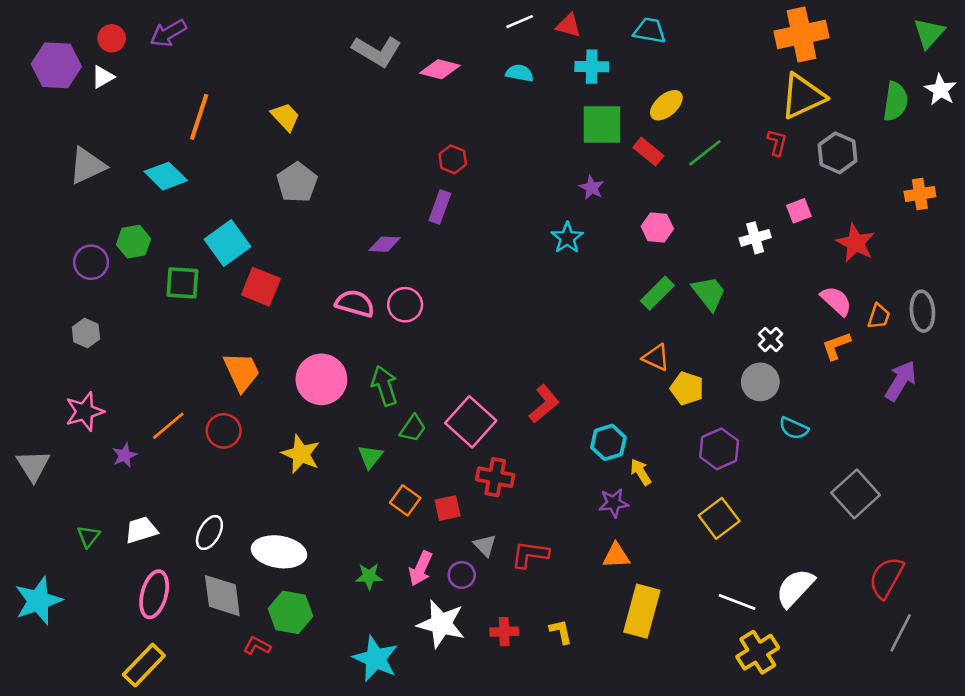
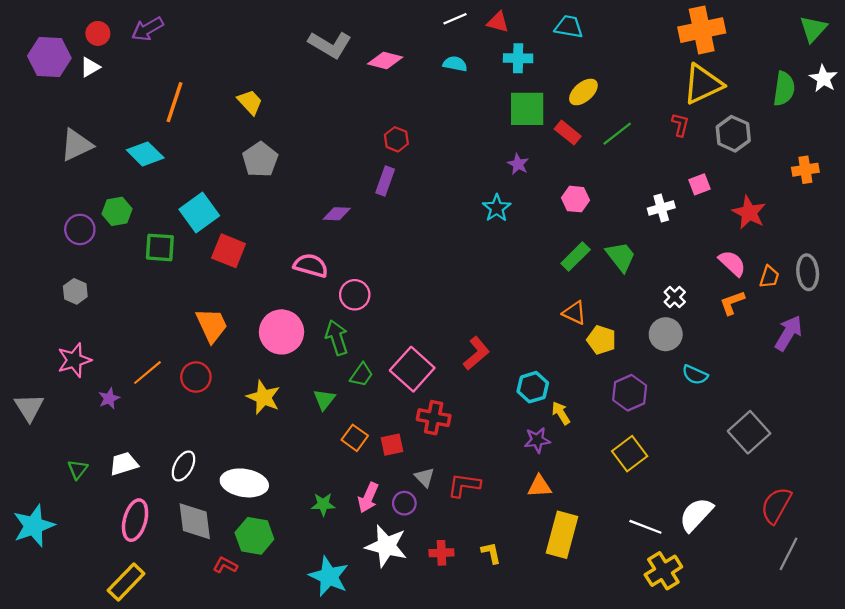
pink circle: (405, 305) -> (355, 295), moved

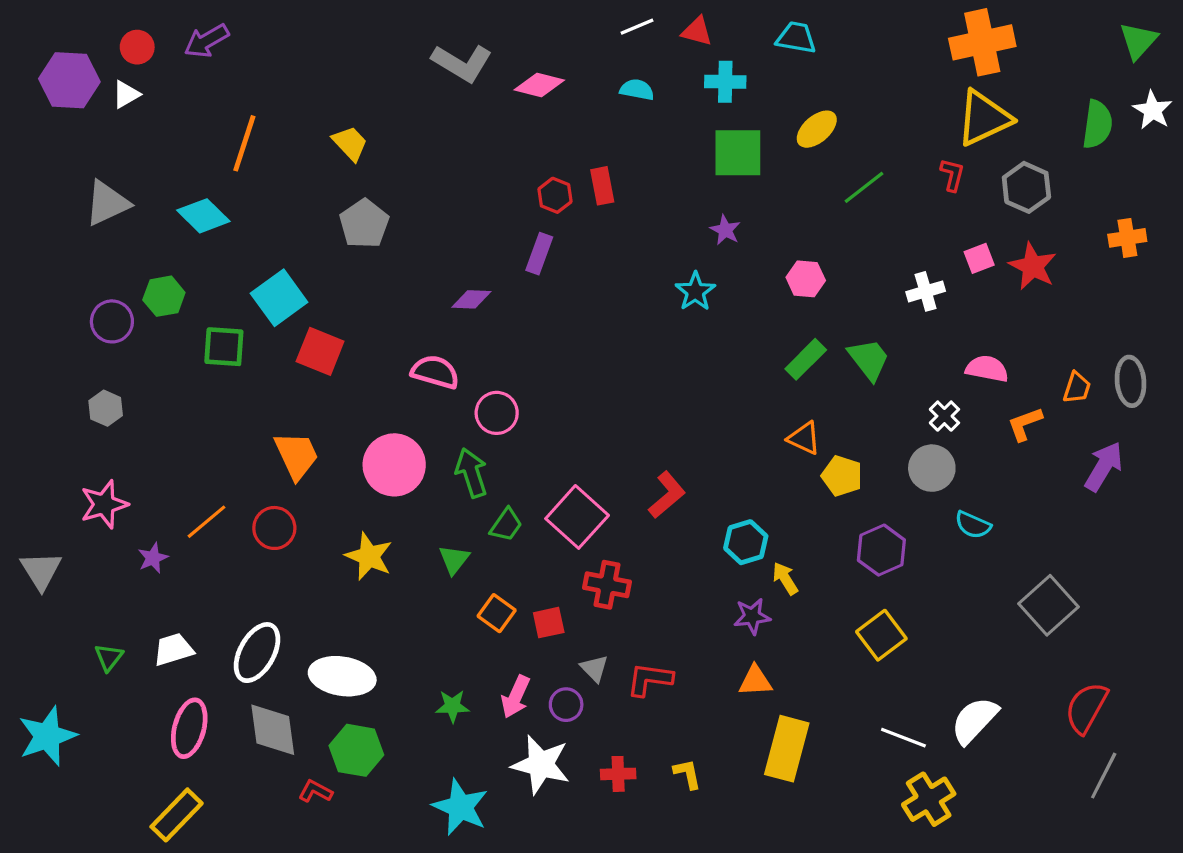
red rectangle: (568, 133) -> (602, 186), moved, turned 40
red star: (749, 213) -> (1033, 266), moved
pink semicircle: (732, 263) -> (987, 369), moved, turned -32
white ellipse: (183, 466) -> (257, 653), size x1.4

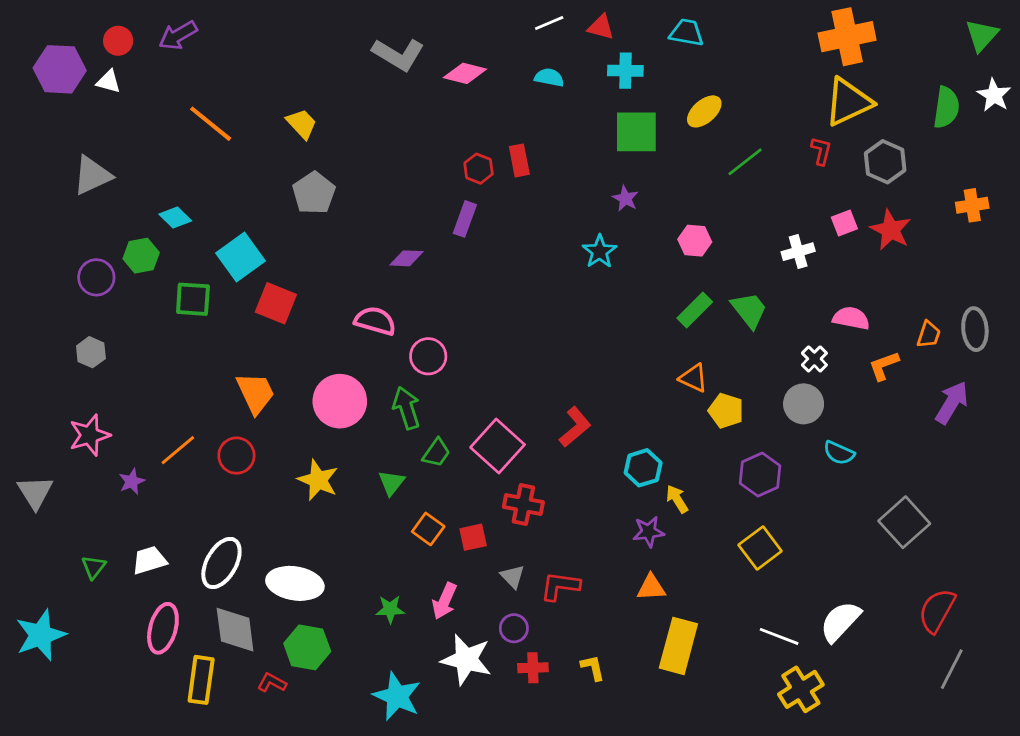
white triangle: (126, 94) -> (109, 82), turned 45
orange line: (244, 143) -> (211, 124), turned -69
cyan diamond: (203, 216) -> (175, 218), moved, size x0.7
purple circle: (566, 705) -> (514, 628), moved
yellow rectangle: (177, 815) -> (201, 680), moved, turned -36

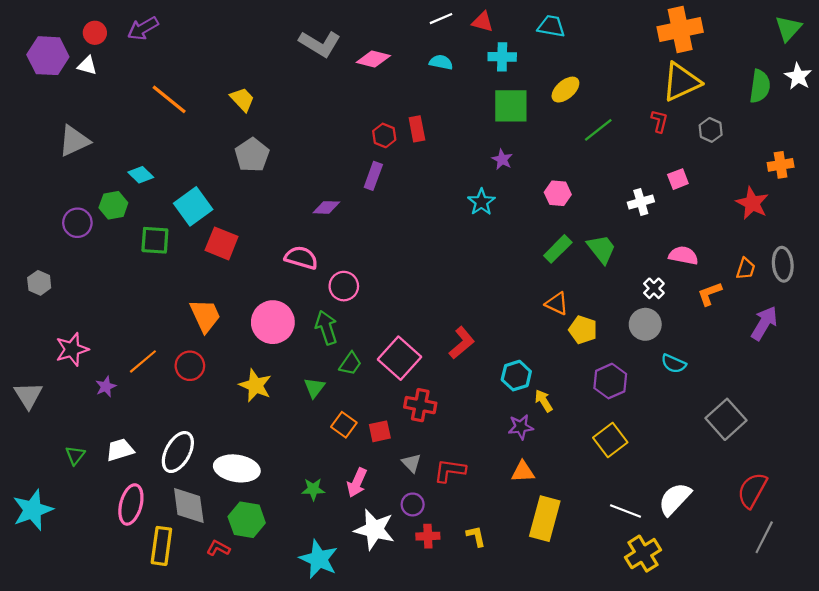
gray hexagon: (885, 162) -> (711, 130), size x0.7
red star: (891, 230) -> (752, 203), moved
gray hexagon: (91, 352) -> (39, 283), moved

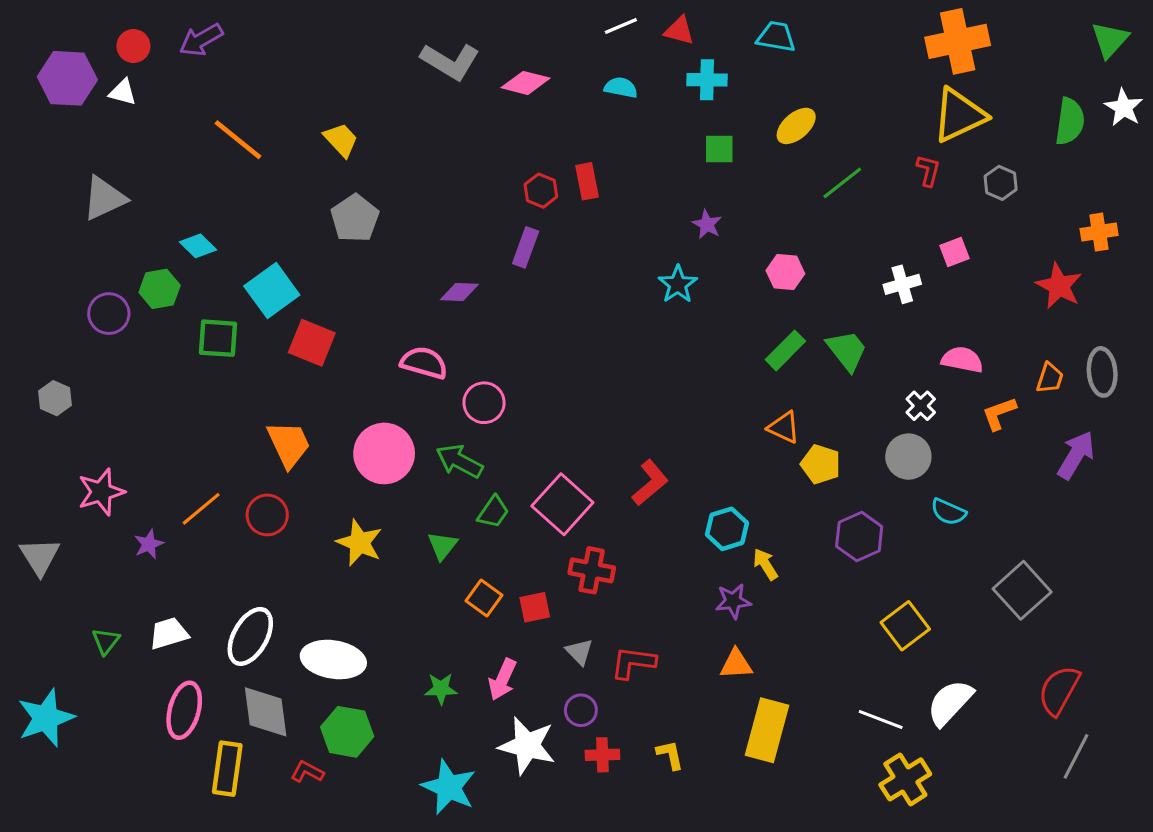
green square: (511, 106) -> (719, 149), size x0.6
green arrow: (326, 328) -> (459, 461), turned -44
yellow square: (610, 440) -> (905, 626), moved

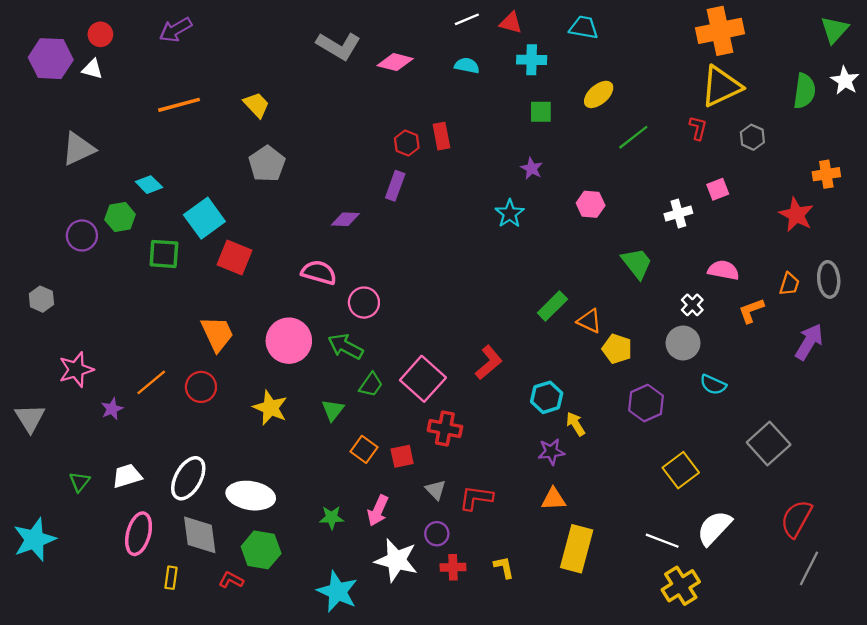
purple arrow: (201, 40) -> (176, 30), moved
orange line: (238, 140) -> (179, 105), turned -54
green rectangle: (785, 350) -> (552, 306), moved
yellow rectangle: (227, 769) -> (171, 578), size x0.6

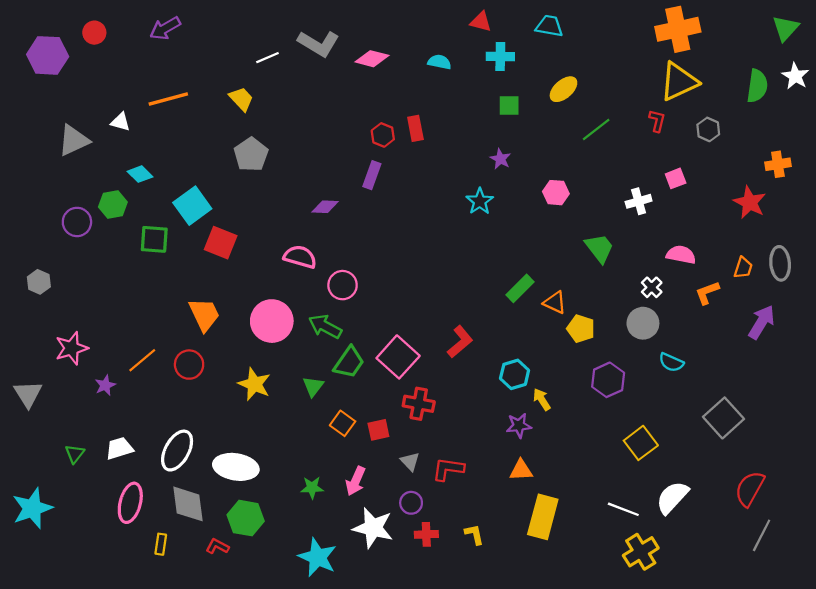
white line: (467, 19) -> (267, 58), moved
white triangle: (92, 69) -> (120, 122), moved
green trapezoid: (371, 385) -> (349, 362), size x1.4

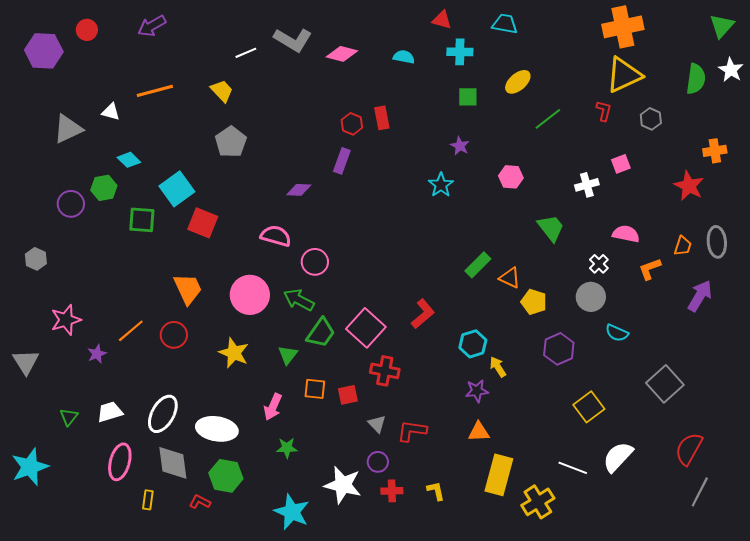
orange square: (343, 423) -> (315, 389), turned -30
pink arrow: (356, 481) -> (273, 407), moved
yellow cross: (641, 552) -> (538, 502), moved

